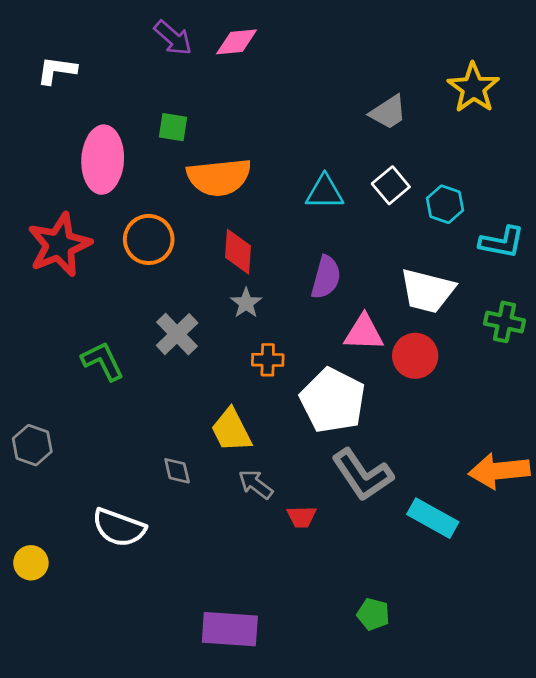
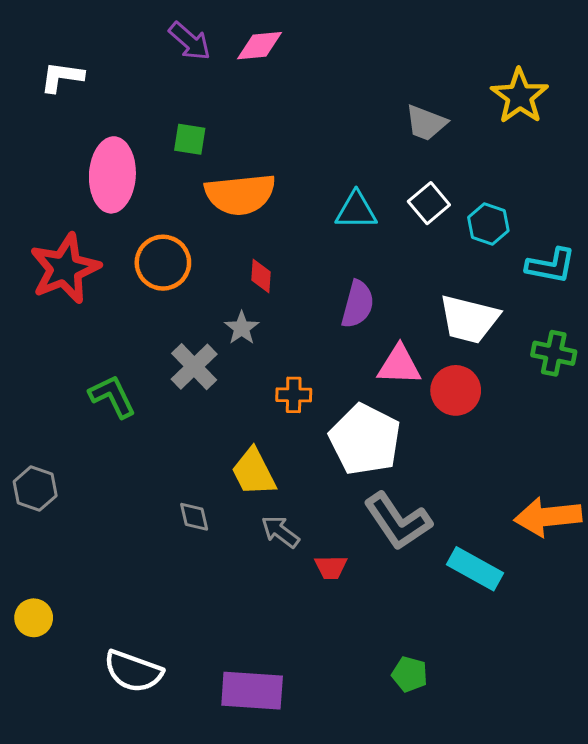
gray trapezoid: (388, 112) -> (426, 123), turned 54
red diamond: (238, 252) -> (261, 276), size x0.7
gray star: (246, 303) -> (242, 328), moved
white semicircle: (119, 528) -> (133, 671), moved

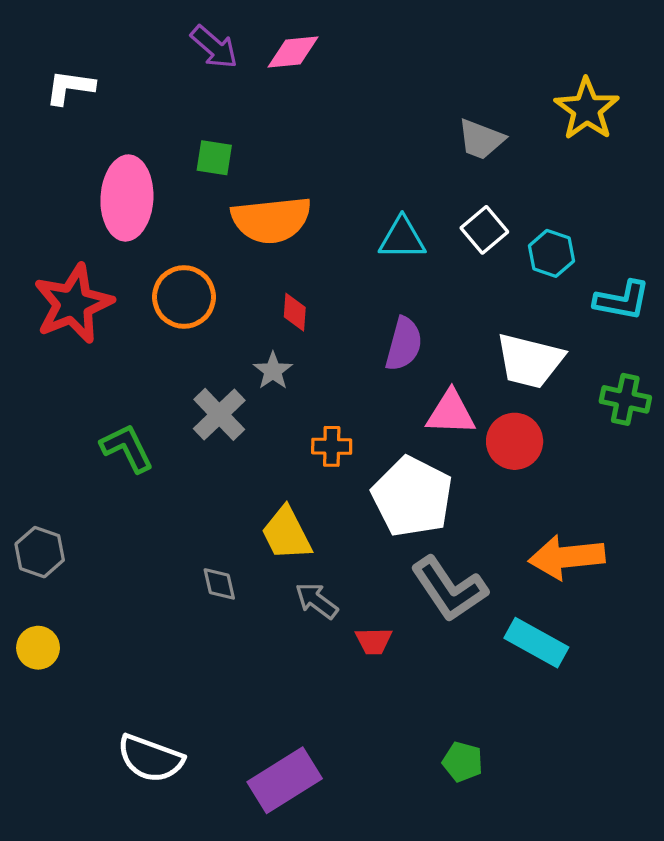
orange arrow: (548, 517) -> (567, 557), moved
yellow circle: (34, 618) -> (38, 648), moved
purple rectangle: (252, 691) -> (285, 780), turned -36

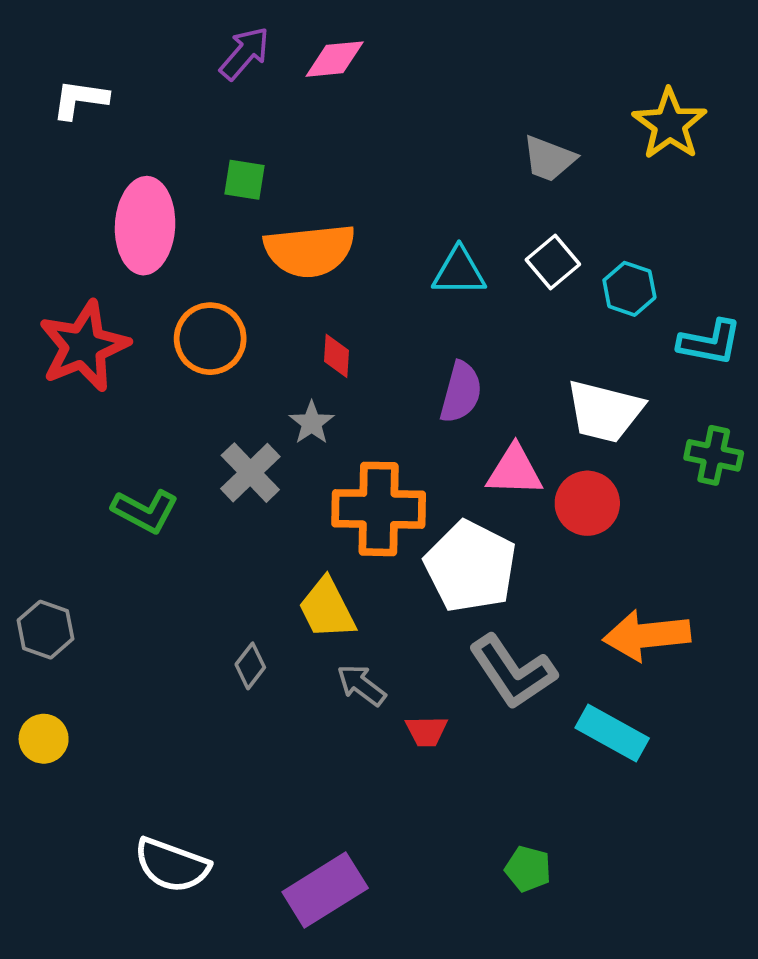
purple arrow: (214, 47) -> (245, 53), turned -90
orange cross: (332, 446) -> (379, 509), size x2.0
green L-shape: (127, 448) -> (145, 511), turned 144
gray diamond: (219, 584) -> (250, 666), turned 51

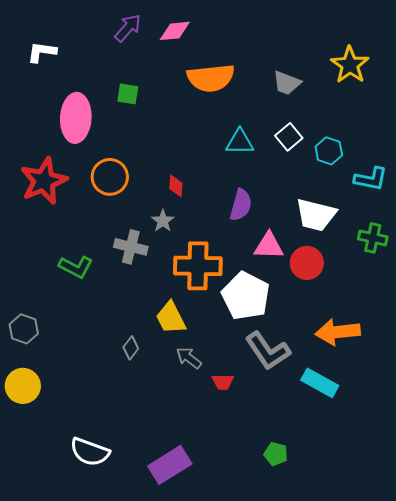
orange semicircle: (310, 251) -> (211, 78), moved
gray cross: (250, 473) -> (131, 247), turned -32
yellow circle: (44, 739) -> (23, 386), size x1.4

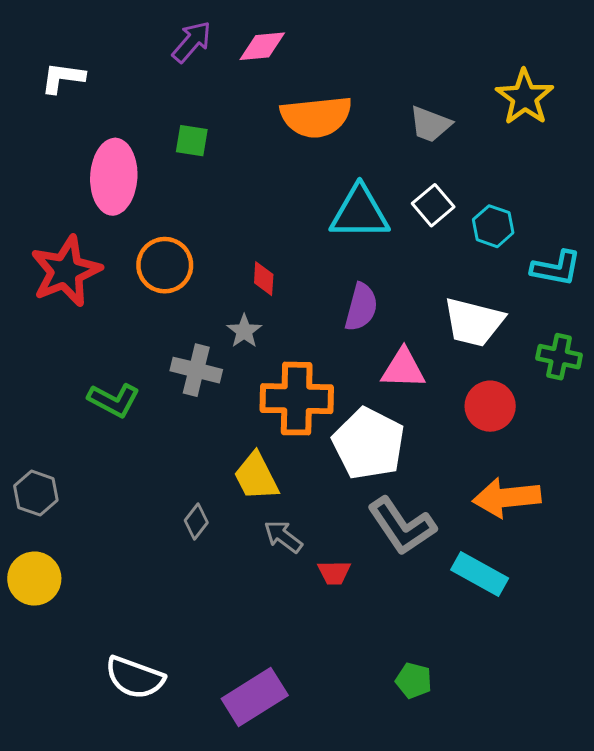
cyan triangle: (240, 142) -> (360, 213), size x1.4
red circle: (307, 263) -> (490, 406), moved

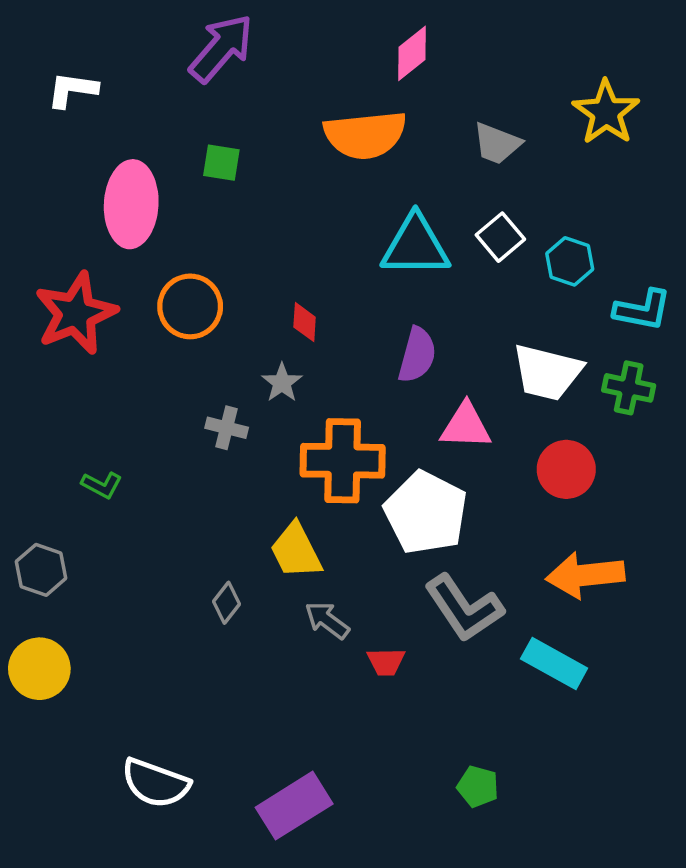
purple arrow: (192, 42) -> (221, 48), size x1.4
pink diamond: (262, 46) -> (412, 53), moved, turned -33
green cross: (559, 357) -> (629, 388), moved
gray cross: (196, 370) -> (227, 428), size x0.7
green L-shape: (114, 400) -> (102, 485), moved, size x0.7

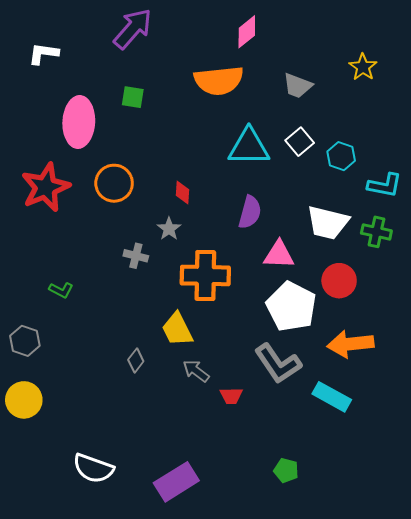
yellow star: (606, 112) -> (363, 67), size x0.7
white pentagon: (426, 513) -> (291, 307), moved

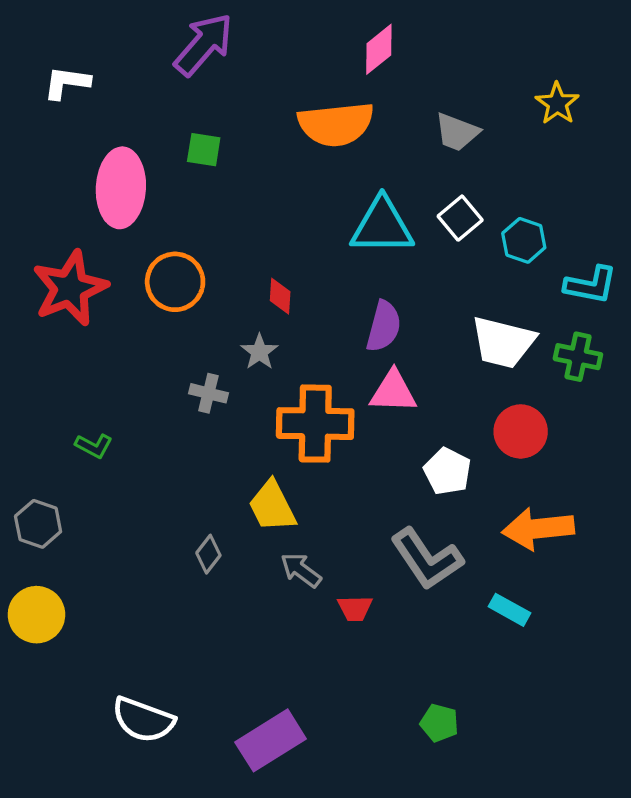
pink triangle: (279, 255) -> (393, 392), moved
white pentagon: (291, 307) -> (447, 471), size x0.6
cyan rectangle: (332, 397) -> (509, 610), size x0.7

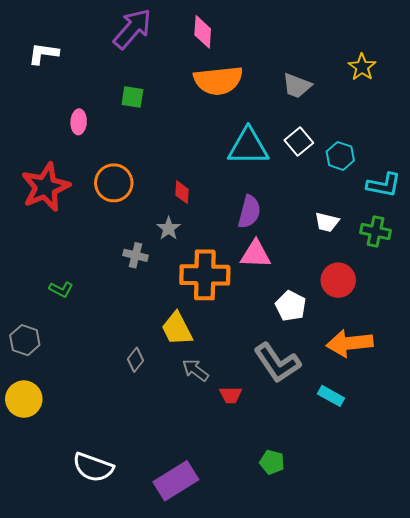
pink diamond: (379, 49) -> (203, 32), moved, turned -48
pink ellipse: (121, 188) -> (79, 122), size x0.5
white trapezoid: (503, 342) -> (327, 222), size x0.6
green pentagon: (439, 723) -> (272, 462), moved

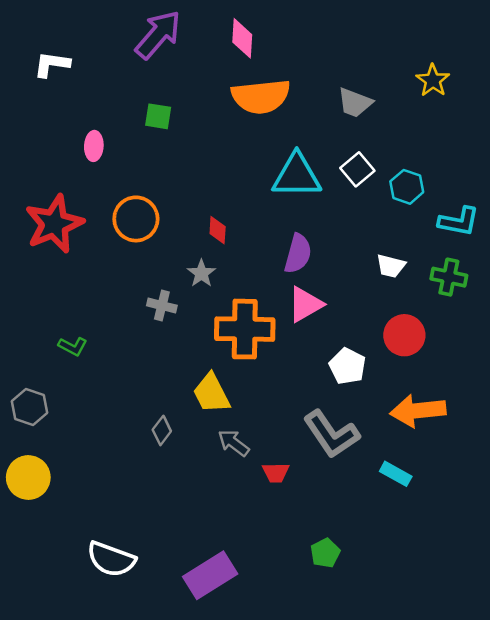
pink triangle: (255, 254) -> (305, 304), turned -32
green pentagon: (272, 462) -> (325, 553), turned 30

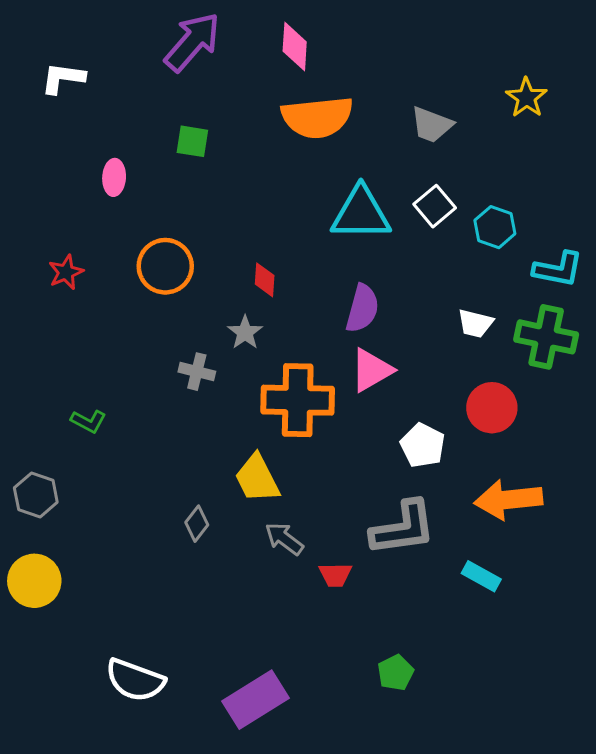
red star: (54, 224) -> (66, 272), size x0.5
green cross: (449, 277) -> (546, 337), size x1.4
gray L-shape: (331, 434) -> (403, 528), turned -64

